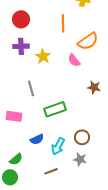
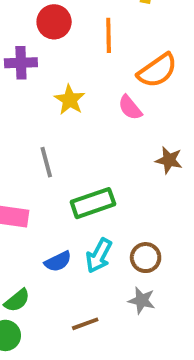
red circle: (21, 19) -> (54, 22), moved
purple cross: (21, 46) -> (21, 63), moved
cyan arrow: (58, 146) -> (99, 256), moved

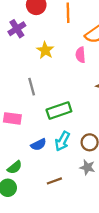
purple cross: (21, 63) -> (17, 29), turned -30
pink semicircle: (130, 108) -> (81, 55), turned 35

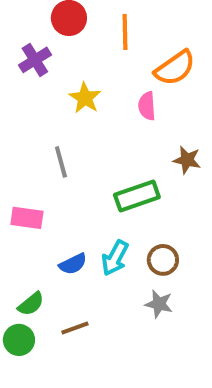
green rectangle: (59, 111) -> (137, 196), moved
brown line: (54, 181) -> (75, 328), moved

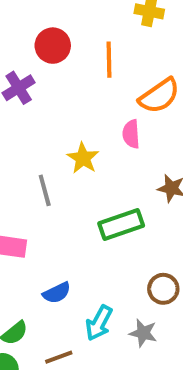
yellow star: (85, 98) -> (83, 158), moved
cyan arrow: (115, 258) -> (99, 323), moved
brown circle: (163, 260) -> (163, 289), moved

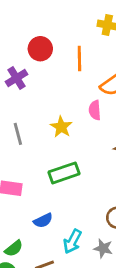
gray line: (45, 190) -> (18, 134), moved
green rectangle: (121, 224) -> (64, 173), moved

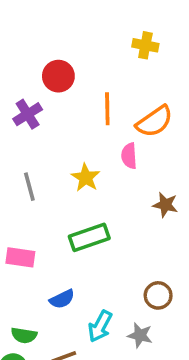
orange line: (79, 58) -> (107, 109), moved
green semicircle: (14, 248) -> (24, 335), turned 48

